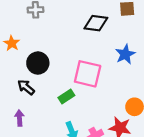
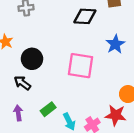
green rectangle: (66, 97) -> (48, 109), moved

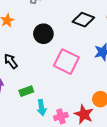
black circle: (32, 59) -> (43, 34), moved

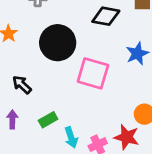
black circle: (43, 34) -> (58, 43), size x1.4

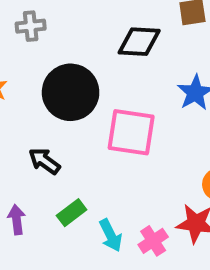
black arrow: (22, 85) -> (44, 161), moved

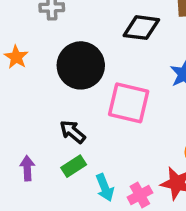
black arrow: (44, 161) -> (73, 132), moved

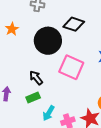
black diamond: (141, 28) -> (74, 24), moved
cyan arrow: (105, 188) -> (49, 113), turned 42

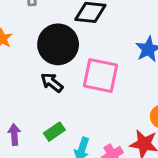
black arrow: (36, 78) -> (52, 82), moved

